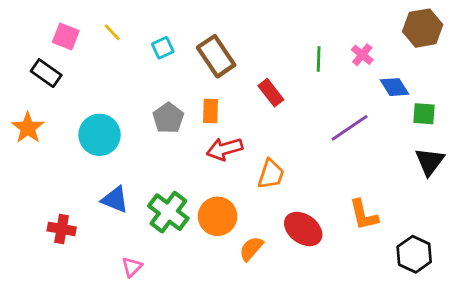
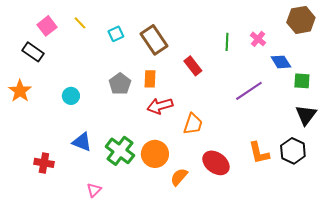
pink square: (66, 37) -> (47, 26), turned 30
cyan circle: (99, 135) -> (71, 96), size x0.6
black hexagon: (414, 254) -> (293, 151), moved

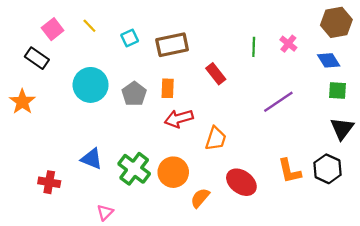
brown rectangle: (154, 40) -> (172, 45), turned -68
blue diamond: (281, 62) -> (329, 60), moved
cyan circle: (71, 96) -> (91, 85), moved, size x1.8

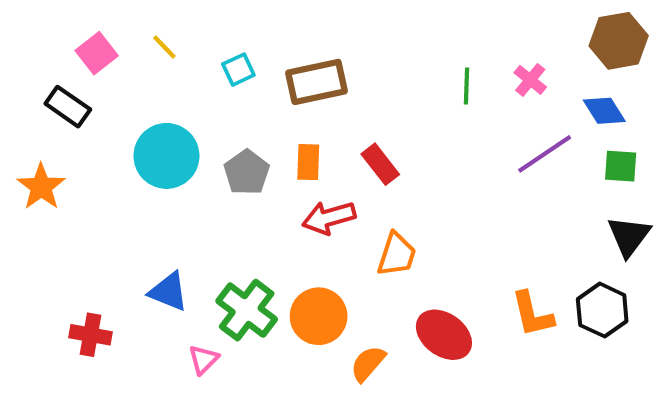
red rectangle: (216, 74) -> (380, 164), moved
purple line: (278, 102) -> (545, 154), moved
pink triangle: (105, 212) -> (203, 359), moved

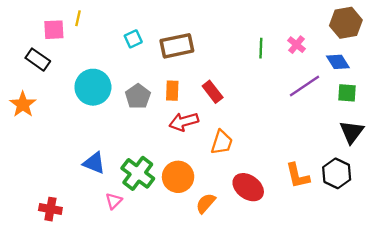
yellow line: (164, 47) -> (78, 18), moved, turned 56
pink square: (97, 53) -> (54, 30), turned 35
red cross: (90, 335) -> (50, 209), moved

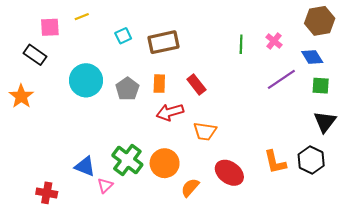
yellow line: (78, 18) -> (82, 17), moved, turned 56
orange trapezoid: (222, 142) -> (205, 131), turned 80
blue triangle: (94, 163) -> (85, 166), moved

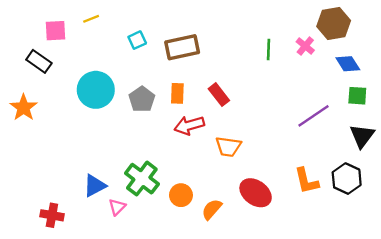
brown hexagon: (320, 21) -> (334, 24), moved
purple line: (281, 79) -> (314, 116), moved
orange circle: (165, 163) -> (181, 195), moved, size x0.7
blue triangle: (85, 166) -> (95, 186), turned -50

